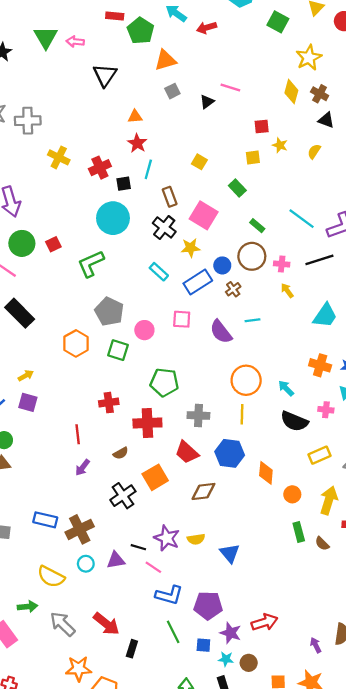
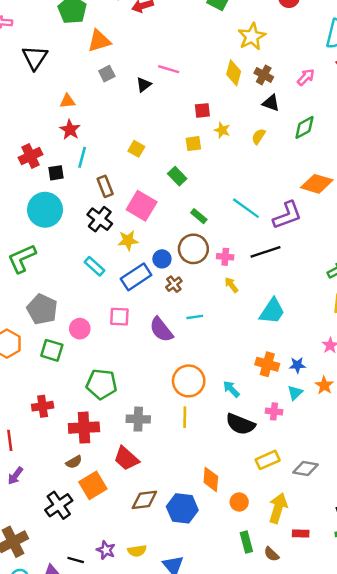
brown semicircle: (121, 453) -> (74, 462), moved
blue hexagon: (230, 453) -> (182, 508), moved
purple star: (167, 538) -> (106, 550), size x0.7

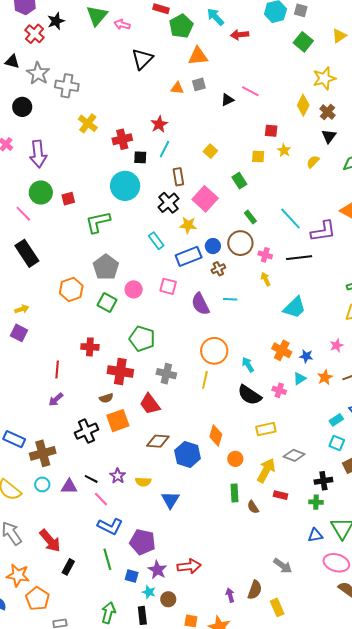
orange triangle: (67, 101) -> (177, 88), moved
black triangle: (271, 103) -> (329, 136), turned 35
gray diamond: (306, 468) -> (294, 455), moved

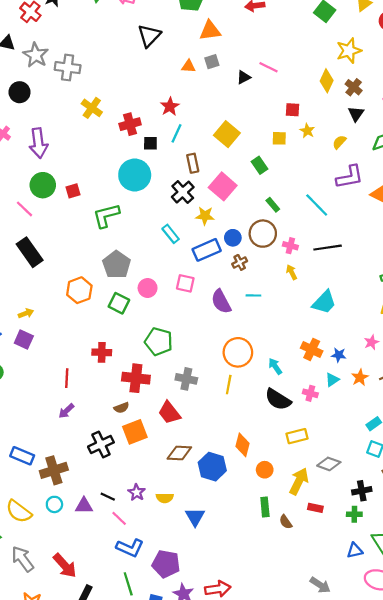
yellow square: (210, 151) -> (227, 134), size x1.6
purple L-shape: (323, 231) -> (350, 177), moved

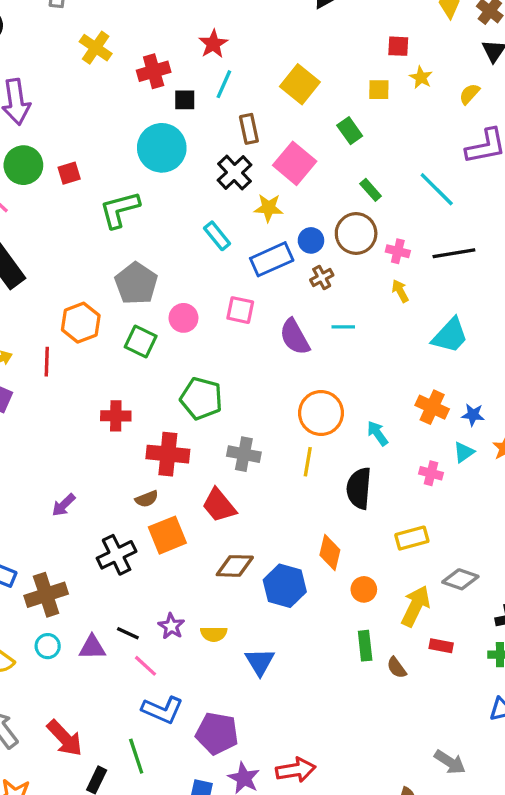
red line: (67, 378) -> (47, 362), moved
black semicircle: (278, 399) -> (359, 488), moved, turned 64
green line: (128, 584) -> (136, 756), moved

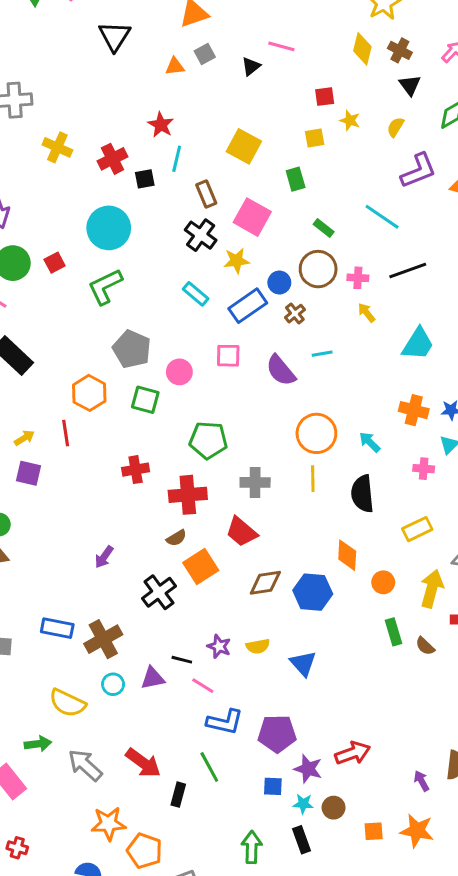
green rectangle: (350, 131) -> (296, 179), turned 30
cyan circle: (162, 148) -> (109, 228), moved

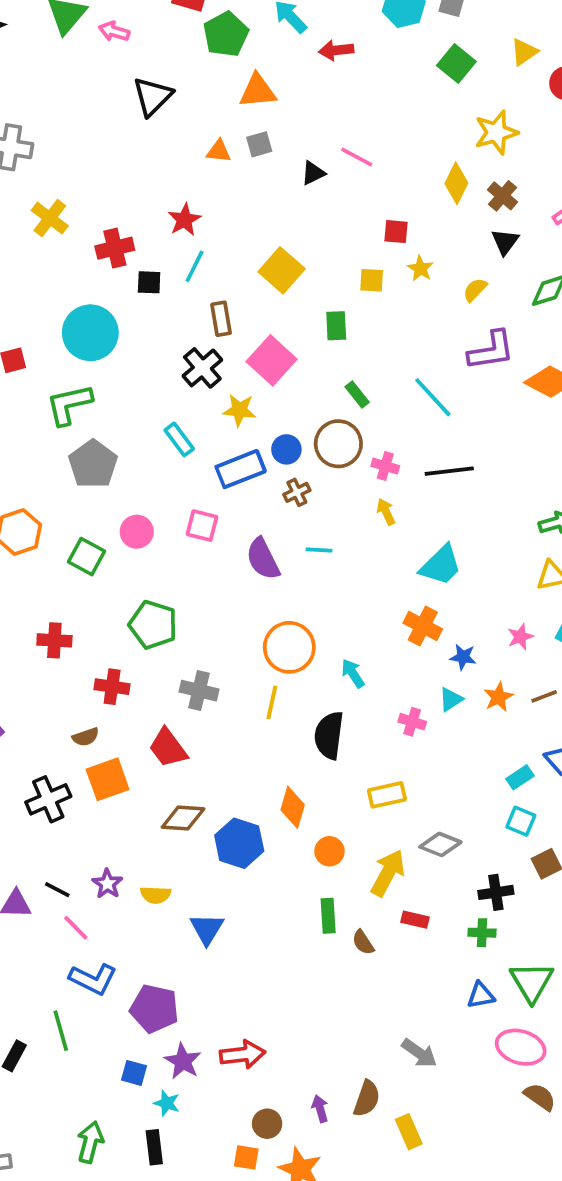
gray pentagon: (132, 349) -> (93, 464), moved
orange cross: (414, 410) -> (423, 626), moved
red cross: (188, 495) -> (112, 687), size x0.7
brown circle: (334, 808) -> (267, 1124), moved

